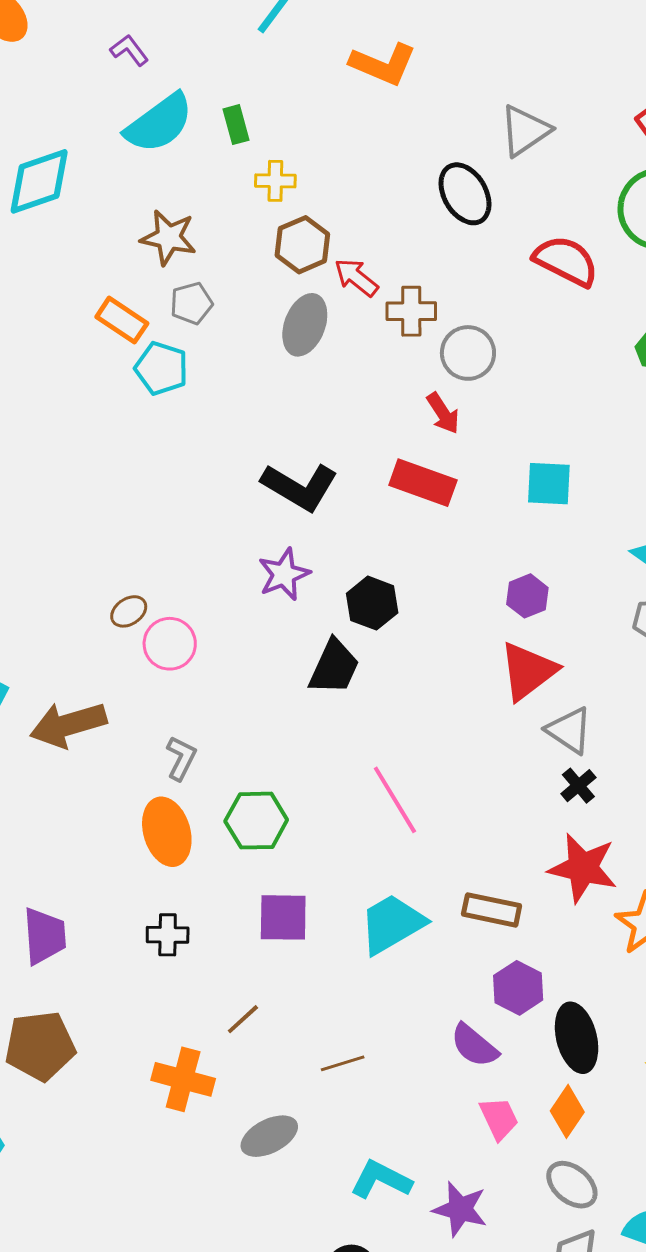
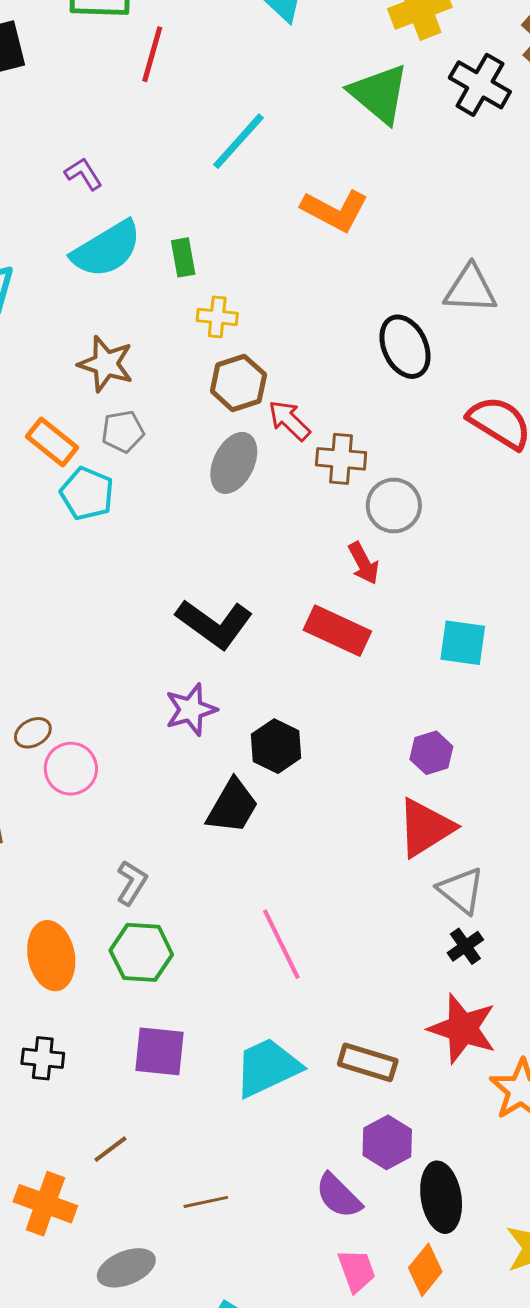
gray triangle: (525, 131) -> (470, 289), turned 32
gray L-shape: (181, 758) -> (132, 883), moved

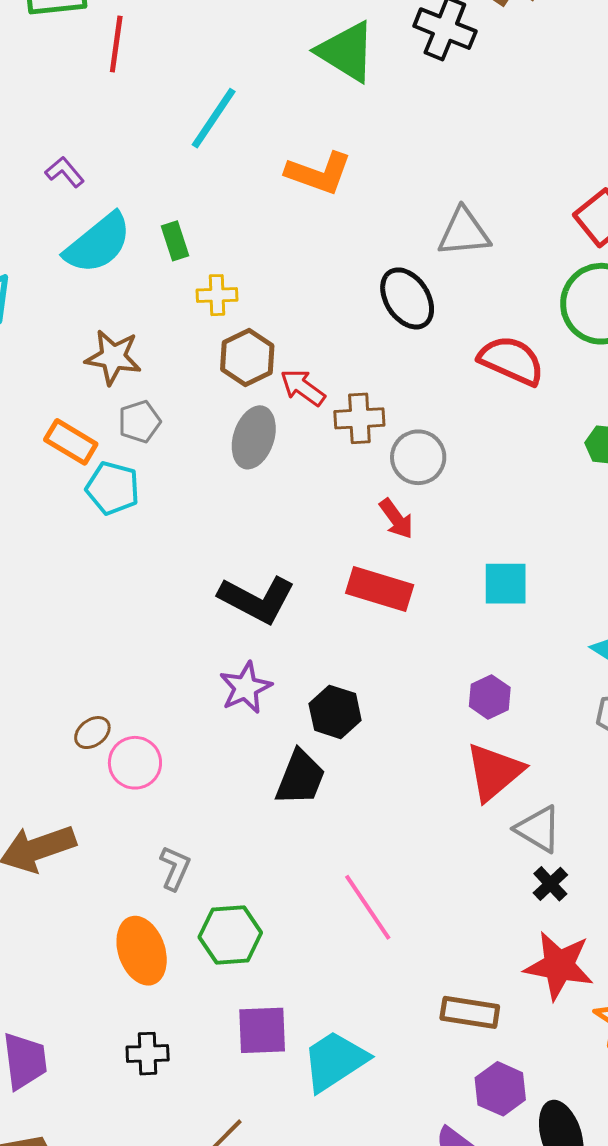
gray L-shape: (132, 883) -> (175, 868), moved
cyan trapezoid: (267, 1067) -> (335, 1061), moved

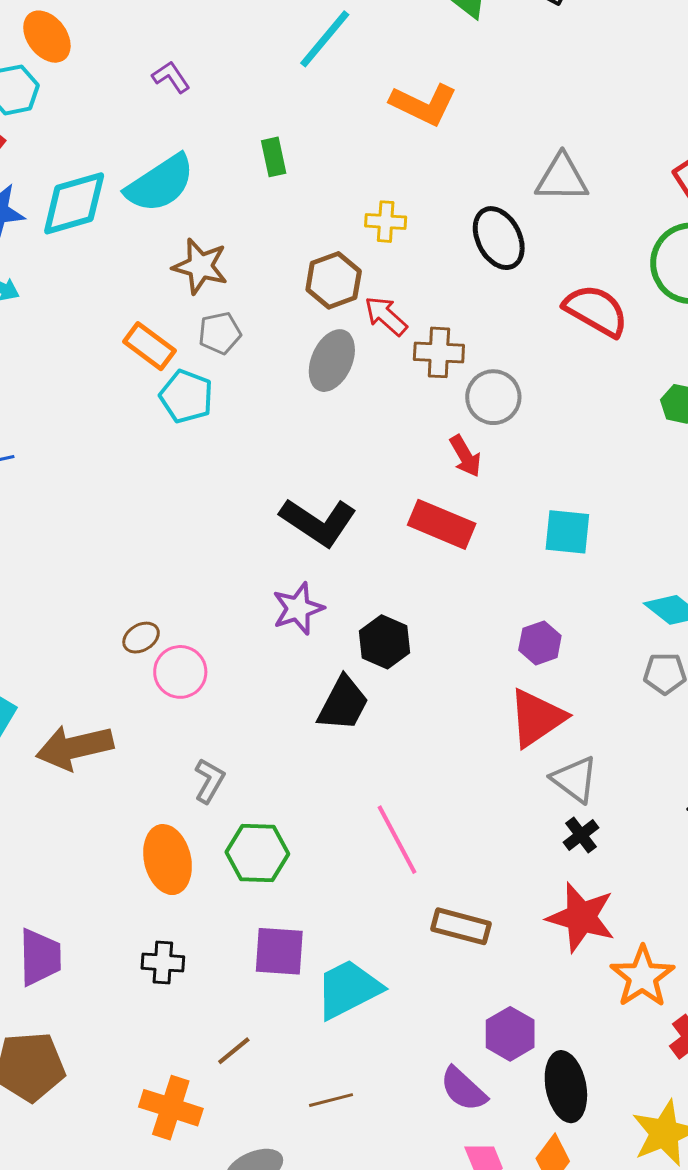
cyan semicircle: (98, 243) -> (160, 184), moved
yellow cross: (217, 295) -> (386, 222), moved
brown rectangle: (470, 1012) -> (461, 926), moved

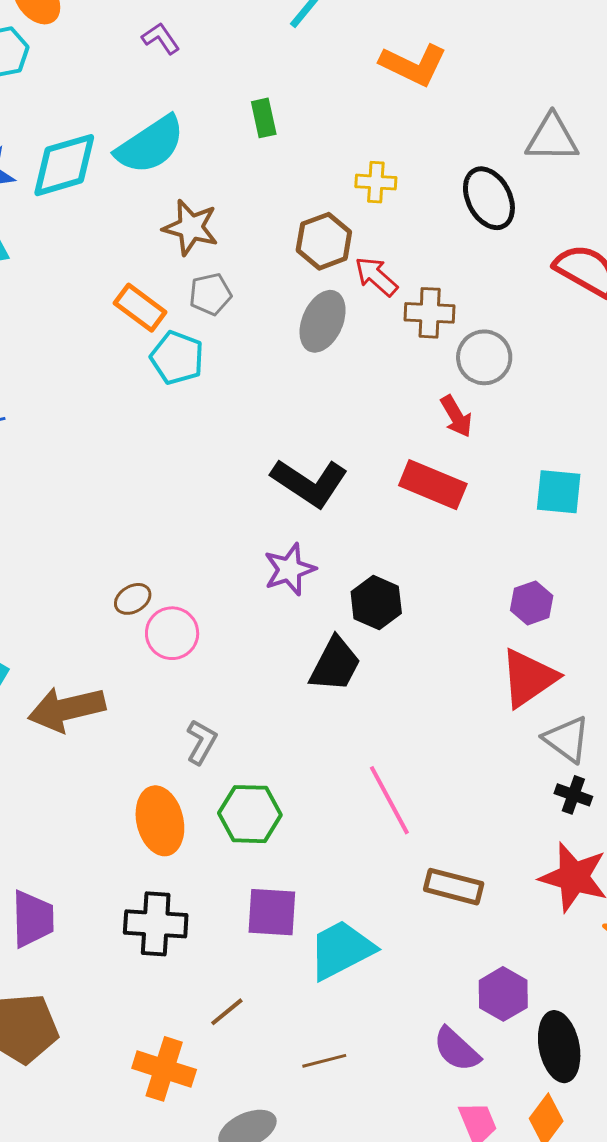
black cross: (581, 835) -> (573, 795), turned -33
black cross: (163, 962) -> (156, 924), size x1.5

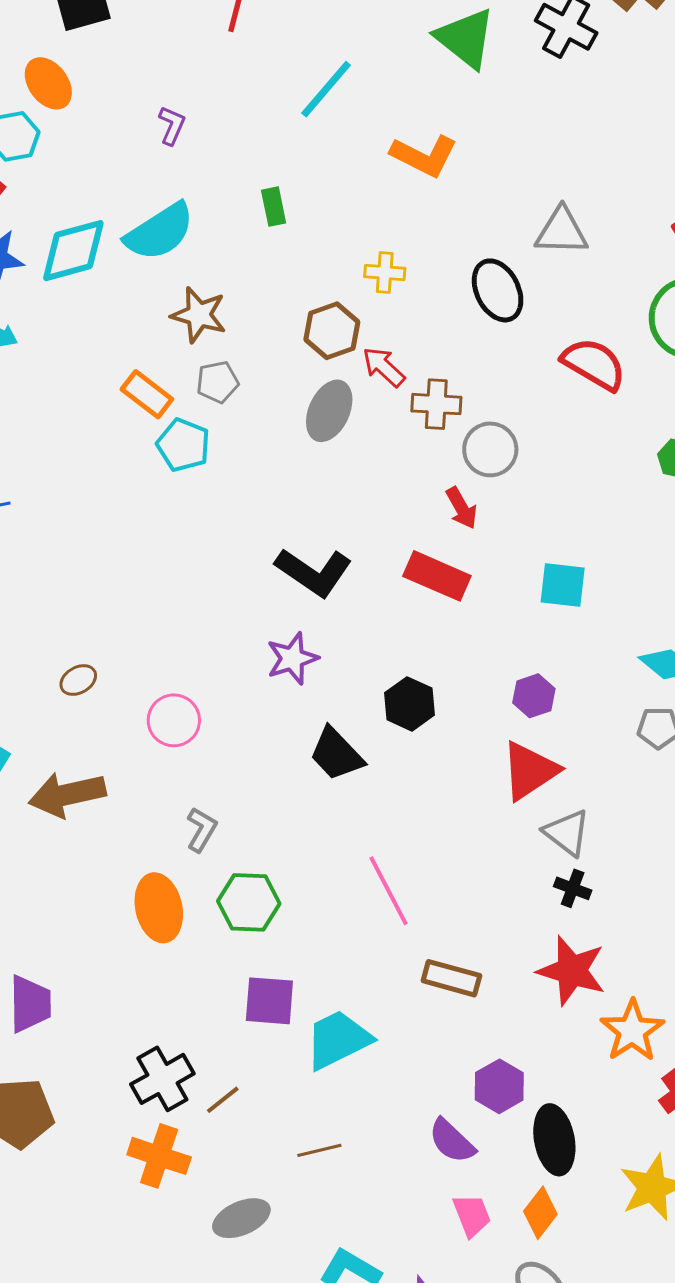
purple L-shape: (161, 38) -> (172, 125), turned 57
brown ellipse: (133, 599) -> (78, 680), moved
black hexagon: (376, 602) -> (410, 704), moved
black trapezoid: (335, 664) -> (336, 754), turned 108
black cross: (156, 924) -> (162, 1079), moved, turned -34

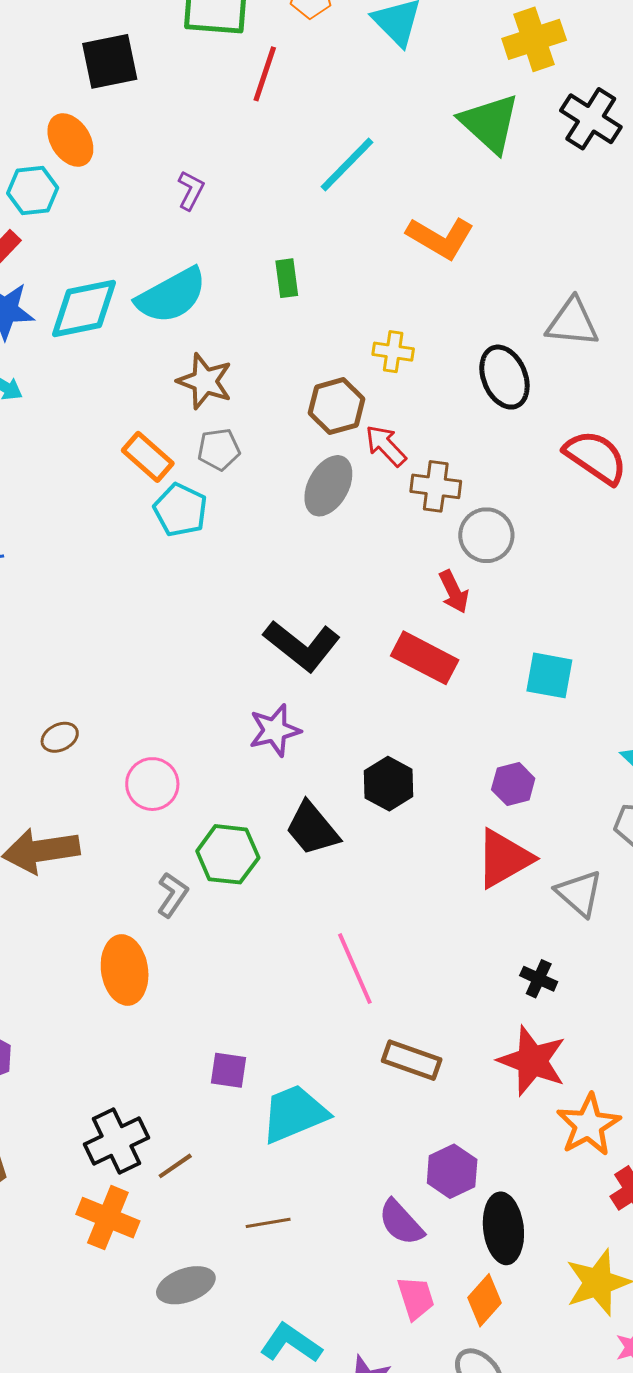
gray triangle: (567, 833) -> (579, 893), moved
green hexagon: (249, 902) -> (228, 854), moved
purple square: (269, 1001) -> (229, 1070), size x0.7

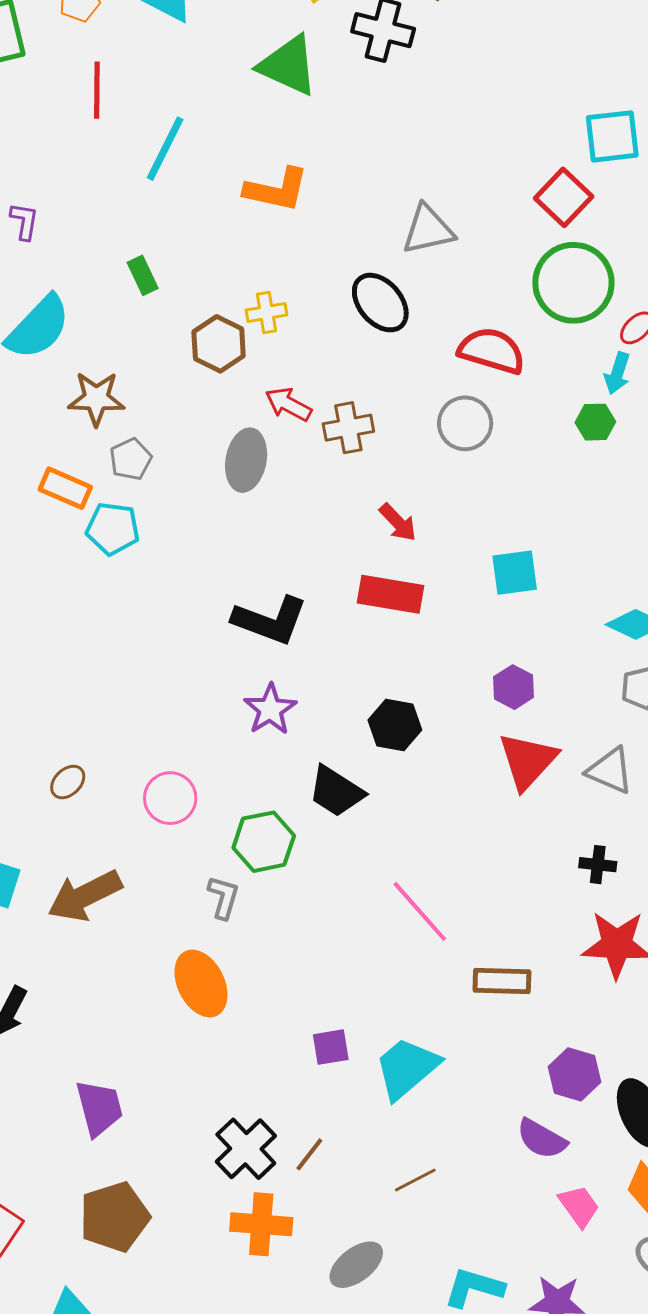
red line: (265, 74) -> (97, 90), moved
brown hexagon: (337, 406) -> (219, 344), moved
gray circle: (486, 535) -> (465, 423), moved

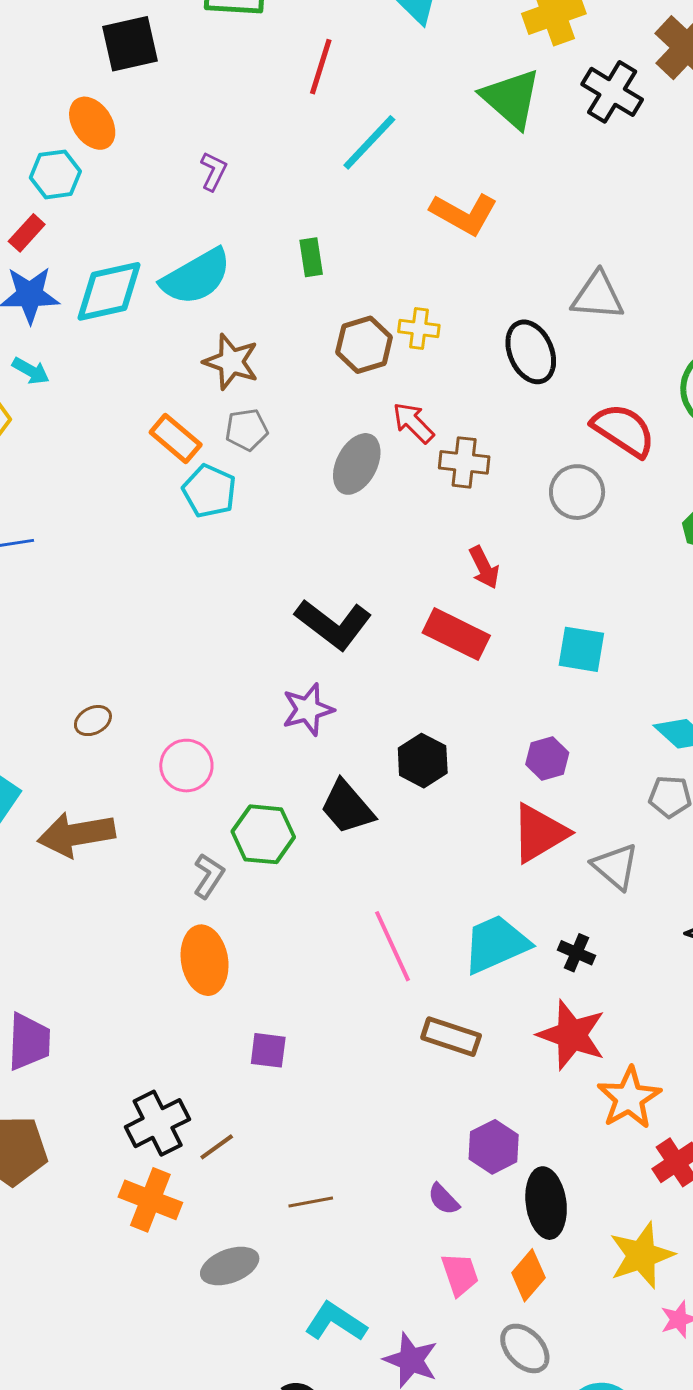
orange ellipse: (201, 984) -> (205, 960), moved
cyan trapezoid: (407, 1068) -> (496, 944), moved
purple semicircle: (542, 1139) -> (444, 1199), size x0.7

